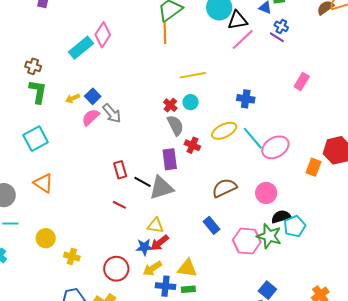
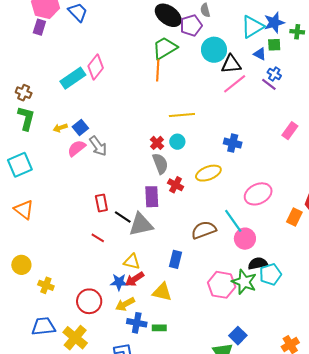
cyan line: (253, 138) -> (233, 221), moved
blue rectangle: (212, 225) -> (176, 259), moved, turned 48
yellow triangle: (187, 268) -> (162, 292), moved

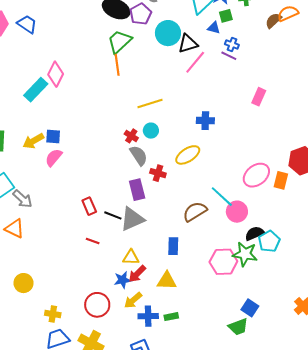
yellow arrow: (60, 128) -> (33, 141), size x1.5
blue square: (80, 128) -> (53, 137), turned -35
gray arrow: (98, 146) -> (22, 199), moved
pink ellipse: (258, 194) -> (256, 175), moved
yellow cross: (46, 285) -> (53, 314), moved

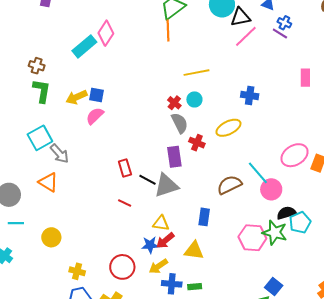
pink rectangle: (259, 97) -> (305, 78), turned -30

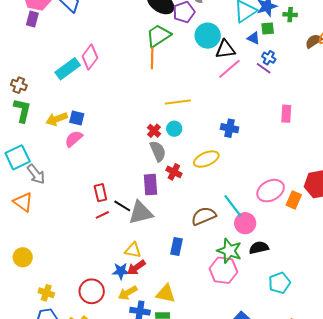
red line: (125, 203) -> (102, 215), moved, turned -56
cyan pentagon: (300, 222) -> (279, 283), moved
green star: (275, 233) -> (229, 251), moved
yellow triangle: (194, 251) -> (166, 294), moved

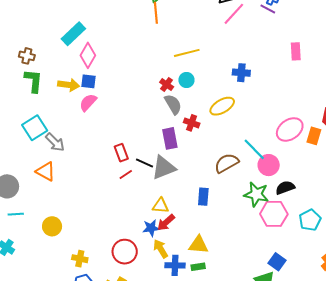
pink diamond: (90, 57) -> (88, 55), moved
yellow arrow: (57, 119) -> (69, 85), turned -145
pink hexagon: (223, 270) -> (274, 214), moved
yellow arrow: (128, 293) -> (161, 249), turned 96

